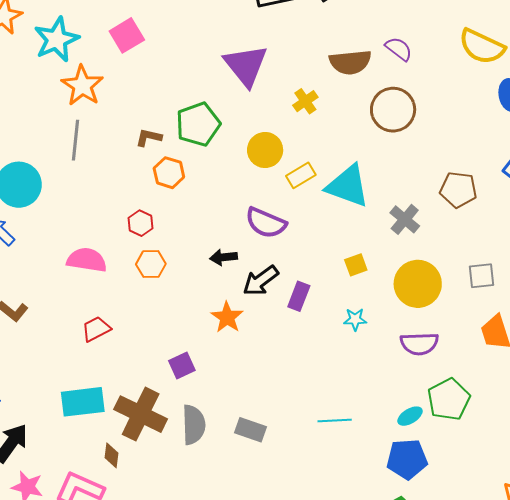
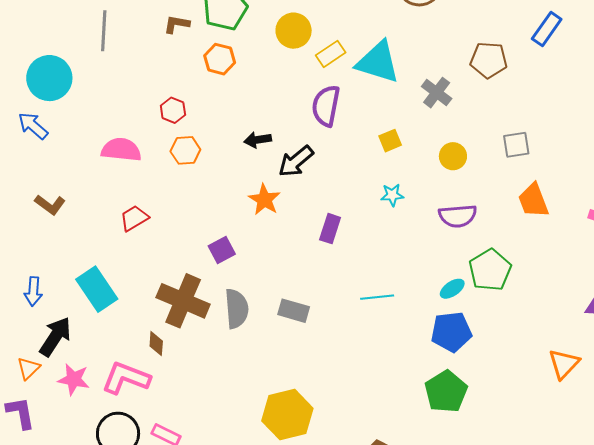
orange hexagon: (169, 173) -> (220, 59), moved
purple semicircle: (266, 223) -> (326, 106), moved, turned 81
yellow circle: (418, 284) -> (453, 156), size x0.6
purple rectangle: (299, 296) -> (330, 229), moved
cyan rectangle: (83, 402) -> (97, 289), moved, turned 66

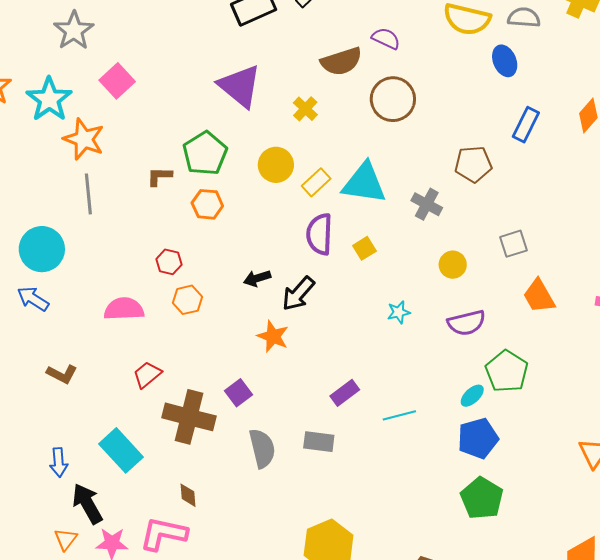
yellow square: (390, 141) -> (364, 248), moved
purple rectangle: (330, 229) -> (345, 393), moved, turned 44
brown cross: (183, 301) -> (189, 417), moved
black arrow: (55, 337) -> (87, 504), turned -54

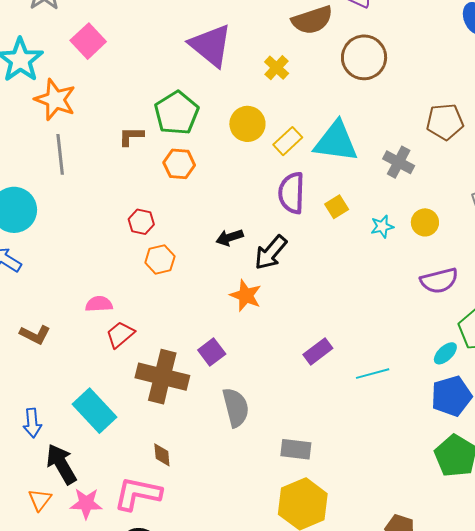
pink semicircle: (124, 309) -> (99, 304), moved, size x0.7
cyan star: (399, 312) -> (382, 227), moved
gray rectangle: (319, 442) -> (296, 449), moved

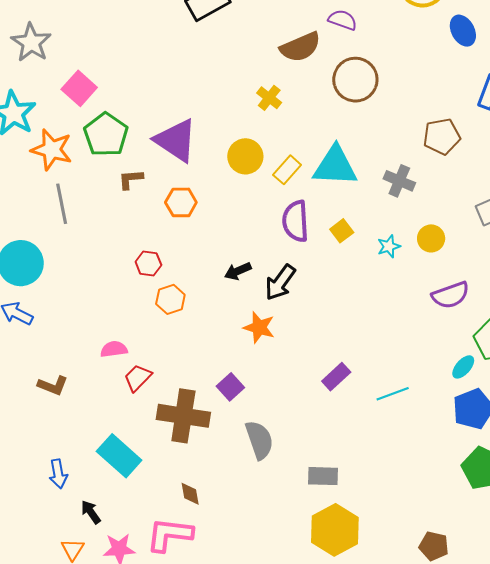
purple triangle: (211, 45) -> (176, 140), moved
green pentagon: (176, 113) -> (106, 135), moved
black arrow: (61, 464) -> (91, 512), size x0.6

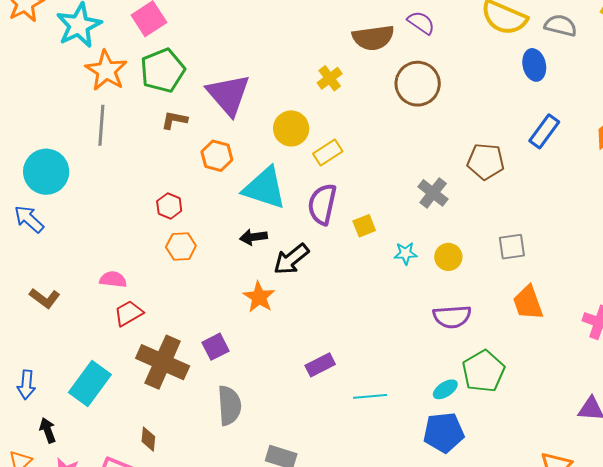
cyan triangle: (335, 166) -> (265, 188), moved
cyan rectangle: (119, 456) -> (90, 384), turned 69

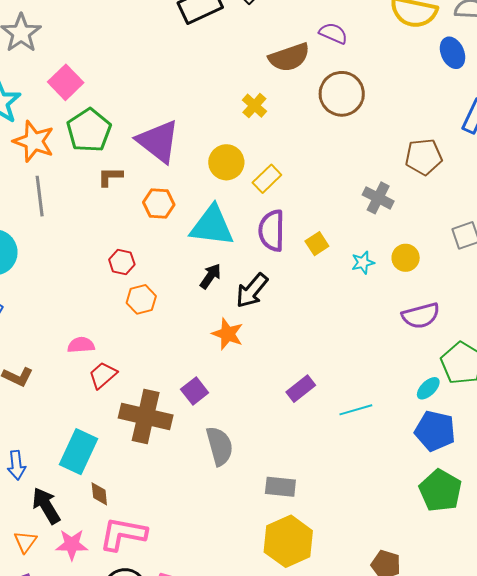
black arrow: (253, 237) -> (210, 276), turned 144
black arrow: (48, 430) -> (46, 506), size x1.5
blue pentagon: (444, 432) -> (435, 431), turned 30
brown diamond: (148, 439) -> (99, 494), moved

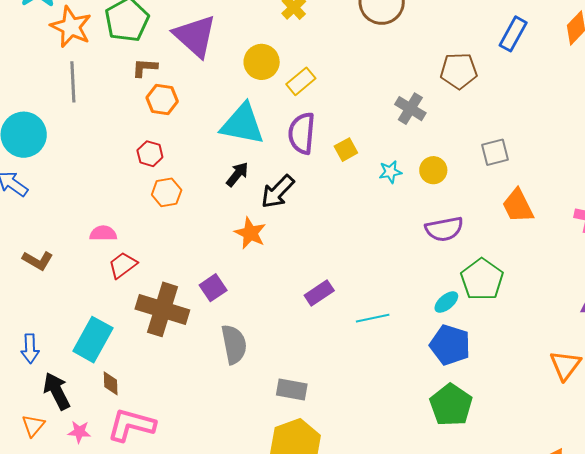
orange hexagon: (159, 203) -> (162, 99), moved
pink star: (72, 545) -> (79, 432), size x0.7

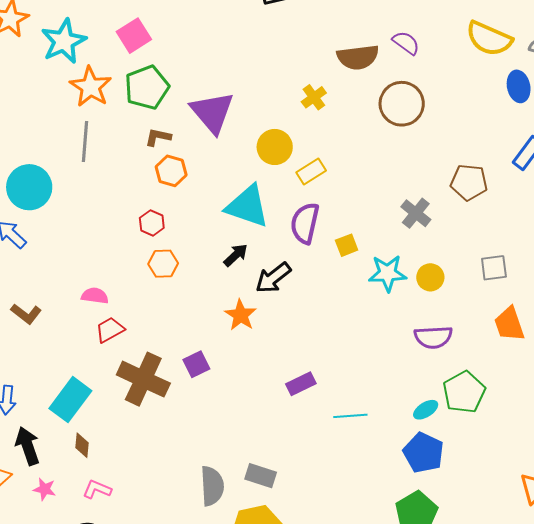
cyan star: (390, 172) -> (388, 273), size x1.6
gray semicircle: (234, 344) -> (212, 486), moved
pink L-shape: (131, 425) -> (97, 489), size x0.6

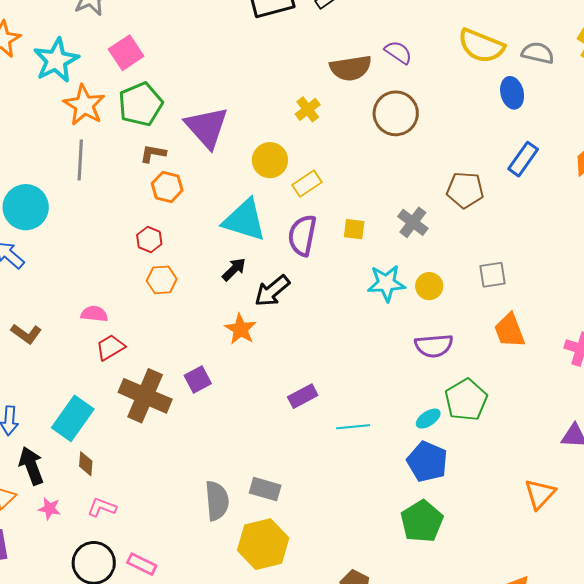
yellow square: (347, 245) -> (354, 229), moved, turned 30

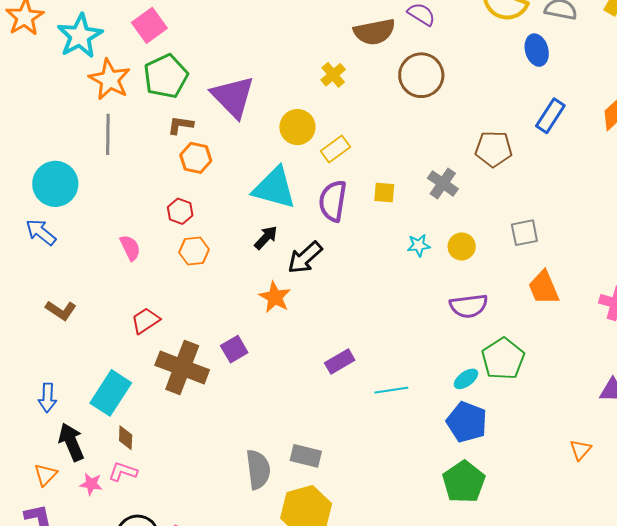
cyan star: (386, 283) -> (419, 245), size x0.6
pink semicircle: (94, 314) -> (130, 248), moved, turned 60
orange triangle: (540, 494) -> (581, 450), size x0.7
pink L-shape: (102, 507) -> (123, 472), moved

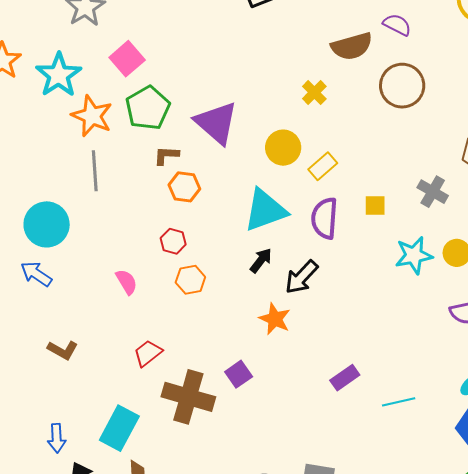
cyan triangle: (274, 188) -> (265, 210), turned -30
cyan star: (419, 245) -> (414, 255), size x1.6

